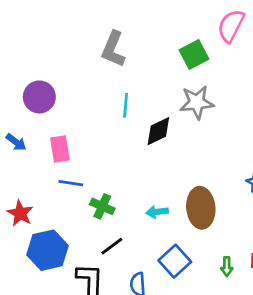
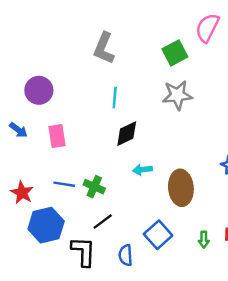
black diamond: (158, 131) -> (127, 134), moved
blue line: (71, 183) -> (64, 184), moved
cyan arrow: (157, 212) -> (142, 170), moved

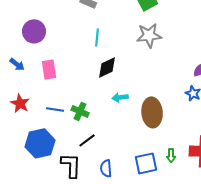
red star: (22, 193) -> (20, 103), moved
blue square: (158, 235) -> (146, 163), moved, turned 30

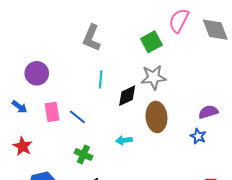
black diamond: (107, 67) -> (127, 96), moved
blue line: (55, 109) -> (77, 117), moved, turned 30
brown ellipse: (152, 112) -> (156, 117), moved

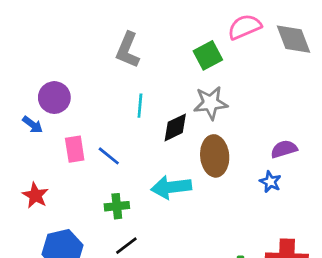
pink semicircle: (179, 21) -> (245, 27), turned 40
blue arrow: (20, 107) -> (33, 125), moved
cyan arrow: (124, 140) -> (171, 187), size x1.8
green cross: (83, 154) -> (117, 206), turned -30

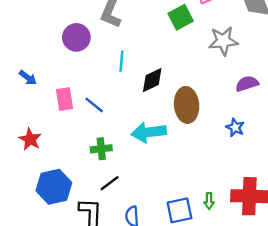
purple circle: (54, 98) -> (76, 37), moved
gray star: (211, 103) -> (223, 41), moved
purple semicircle: (284, 149) -> (247, 84), moved

